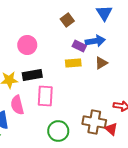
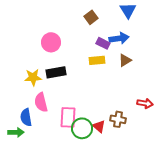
pink rectangle: (45, 96) -> (68, 117), moved
brown cross: (94, 122) -> (118, 119), size x0.7
red triangle: (111, 129) -> (99, 126), moved

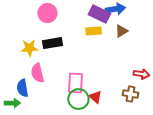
purple rectangle: (103, 43) -> (99, 14), size x1.5
pink rectangle: (68, 117) -> (75, 83), moved
brown cross: (118, 119) -> (130, 94), moved

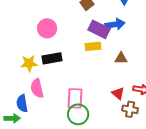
brown triangle: (121, 31) -> (121, 58), moved, turned 32
red triangle: (95, 97) -> (118, 93), moved

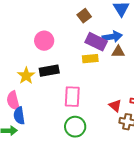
brown triangle: (121, 58) -> (118, 52), moved
yellow star: (29, 63) -> (26, 76), turned -30
pink semicircle: (37, 88) -> (13, 101), moved
pink rectangle: (75, 98) -> (72, 97), moved

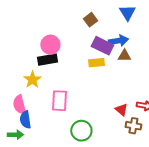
black rectangle: (49, 71) -> (47, 60), moved
pink rectangle: (72, 97) -> (59, 101), moved

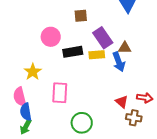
brown square: (90, 20) -> (81, 16), moved, turned 32
blue arrow: (118, 41) -> (119, 62), moved, turned 78
purple rectangle: (102, 46) -> (103, 38), turned 30
black rectangle: (47, 60) -> (73, 52), moved
green arrow: (15, 135) -> (26, 127), moved, turned 119

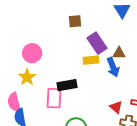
pink circle: (51, 37) -> (32, 53), moved
black rectangle: (73, 52) -> (67, 85), moved

